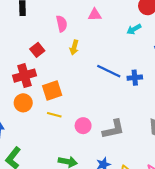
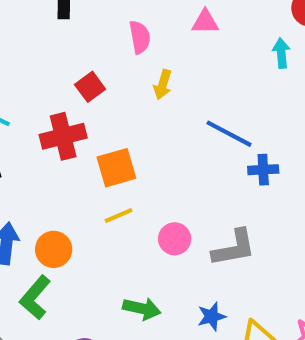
cyan arrow: (134, 29) -> (281, 53), turned 112
blue cross: (135, 78) -> (263, 170), moved
orange circle: (23, 103) -> (54, 249), moved
yellow line: (54, 115) -> (119, 215), turned -40

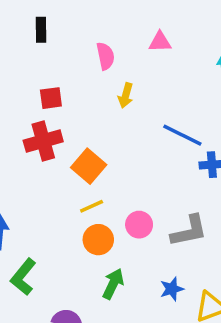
red square: (90, 87) -> (51, 98), moved, turned 30
orange square: (116, 168) -> (89, 166), turned -32
orange circle: (54, 249) -> (98, 240), moved
green arrow: (142, 309) -> (113, 284), turned -76

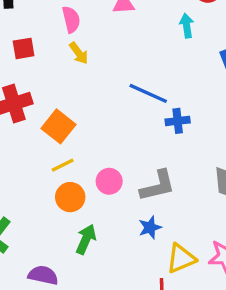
yellow arrow: (126, 95) -> (79, 53), moved, turned -50
red square: (51, 98) -> (24, 48), moved
blue star: (172, 289) -> (150, 228), moved

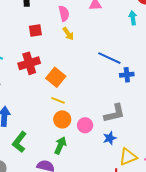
yellow line: (63, 165) -> (58, 100), turned 48
pink circle: (109, 181) -> (85, 125), moved
green arrow: (86, 239) -> (60, 145), moved

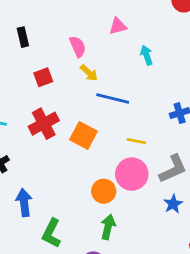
cyan arrow: (133, 18) -> (146, 55), moved
blue line: (109, 58) -> (113, 98), moved
yellow line: (58, 100) -> (136, 141), moved
pink circle: (85, 125) -> (132, 174), moved, size x1.5

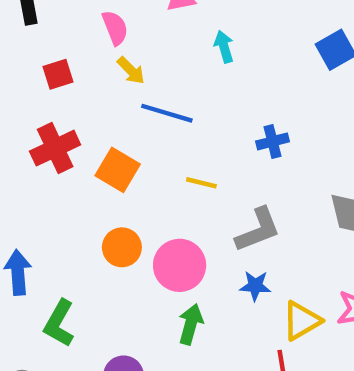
pink circle: (132, 174) -> (180, 265), moved
orange circle: (104, 191) -> (122, 247), moved
blue star: (173, 204) -> (255, 286), turned 30
green arrow: (108, 227) -> (191, 324), moved

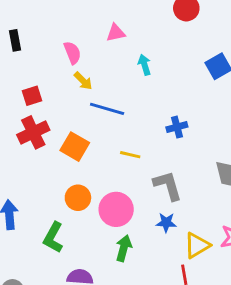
red square: (58, 74) -> (32, 96), moved
gray L-shape: (258, 230) -> (168, 186), turned -84
green L-shape: (59, 323) -> (53, 237), moved

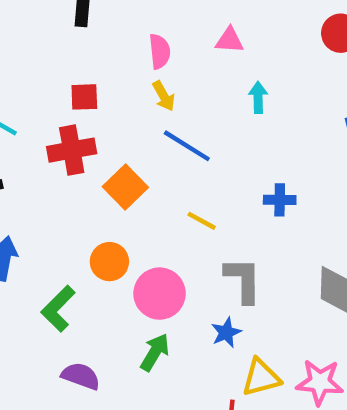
blue star: (166, 223) -> (226, 332), turned 30

